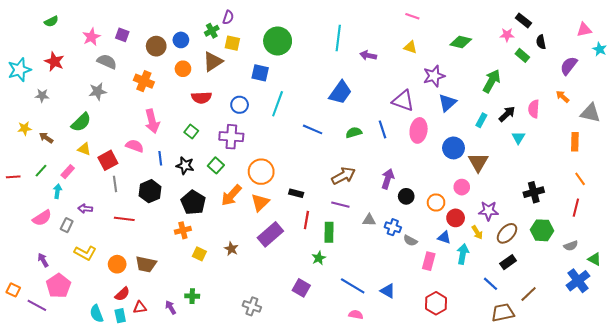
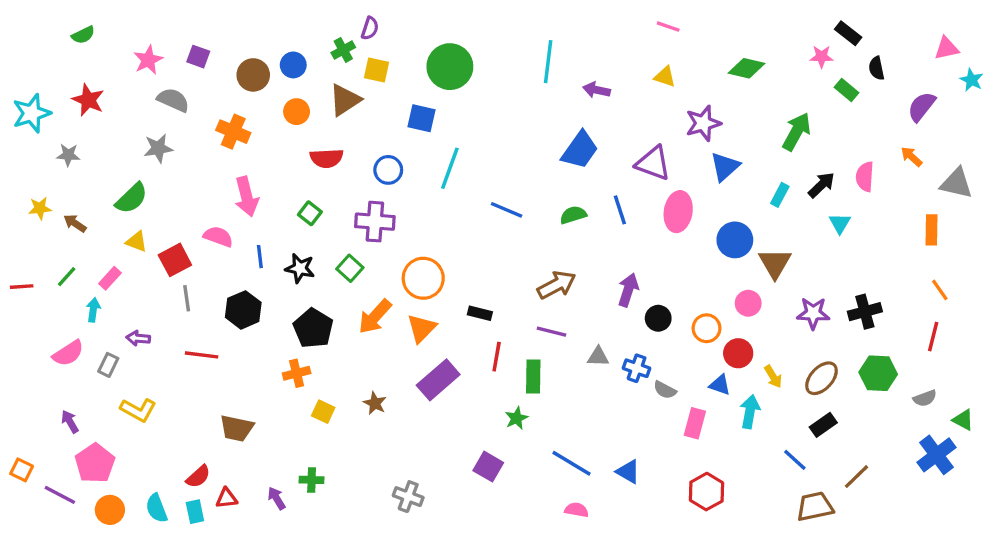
blue trapezoid: (340, 92) -> (580, 150), moved
purple star: (488, 211) -> (813, 313), moved
orange circle: (117, 264) -> (110, 510), moved

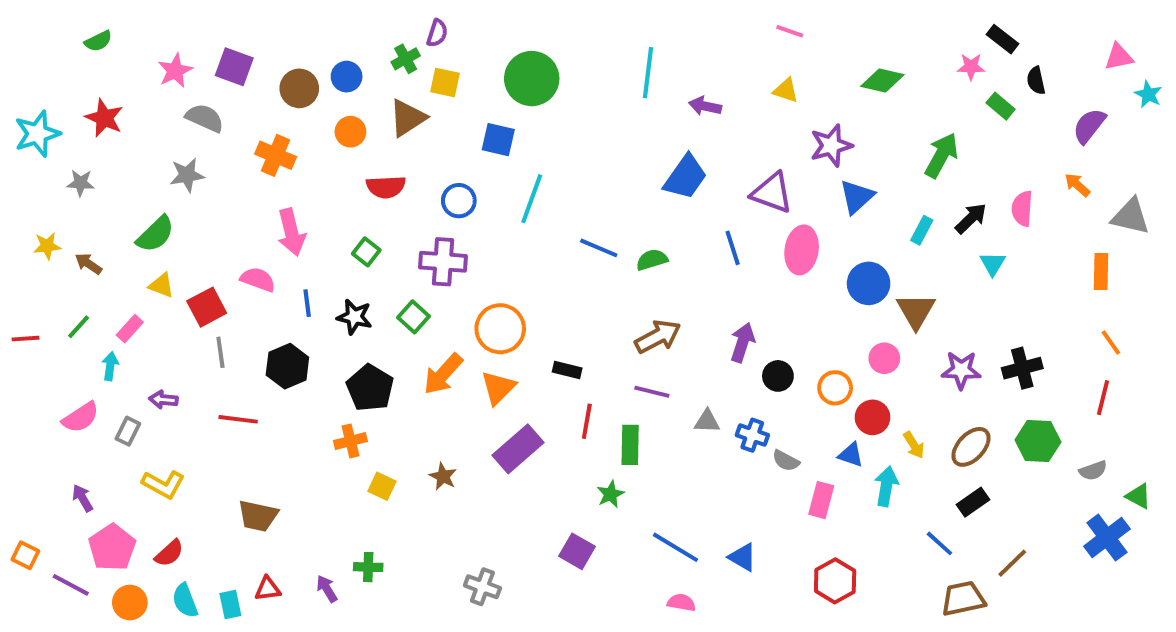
purple square: (198, 57) -> (234, 67), size x1.4
green semicircle: (573, 215) -> (652, 260), moved
brown trapezoid: (237, 428) -> (258, 516), moved
red semicircle: (198, 477) -> (169, 553), moved

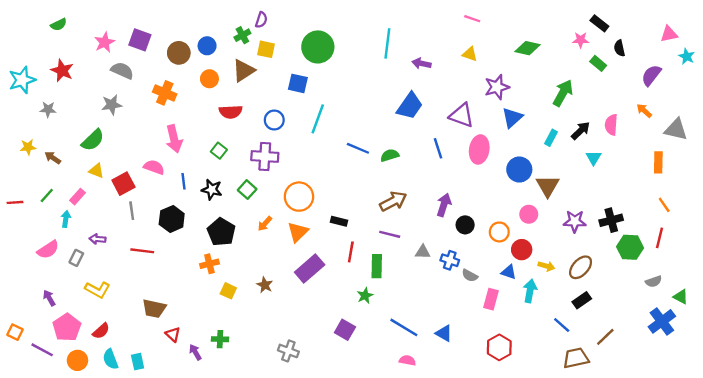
orange arrow: (443, 374) -> (265, 224), size x0.6
green hexagon: (1038, 441) -> (630, 247), moved
yellow arrow: (914, 445) -> (546, 266), turned -42
red triangle: (268, 589) -> (173, 334), moved, turned 49

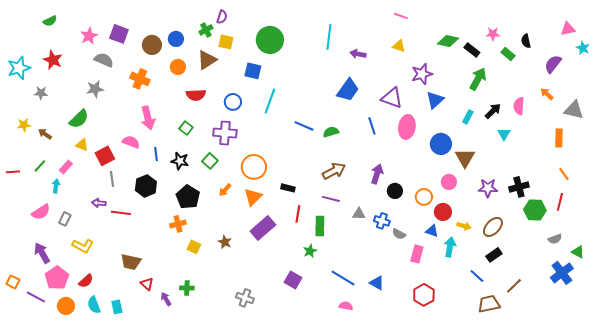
black rectangle: (599, 23) -> (472, 50), moved
purple arrow: (98, 239) -> (99, 203), moved
purple arrow: (49, 298) -> (42, 253), size x1.5

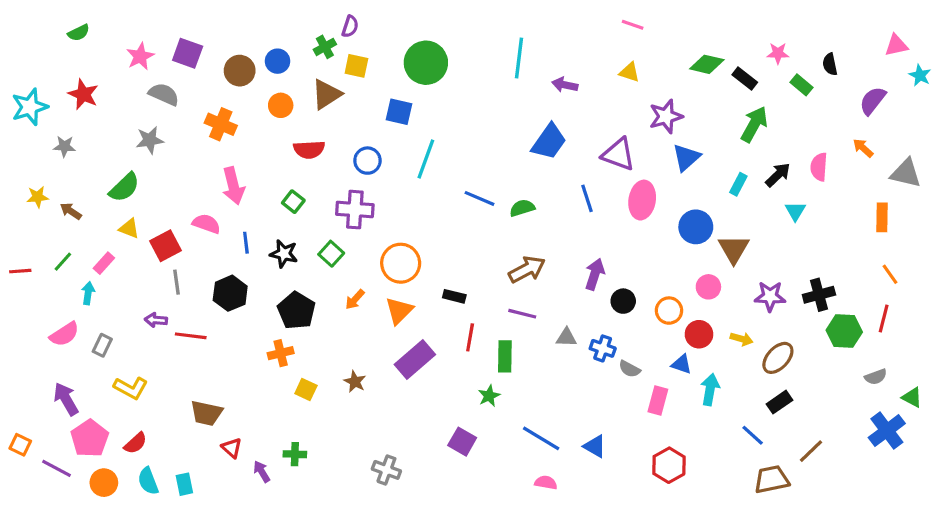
yellow arrow: (464, 226) -> (742, 339), moved

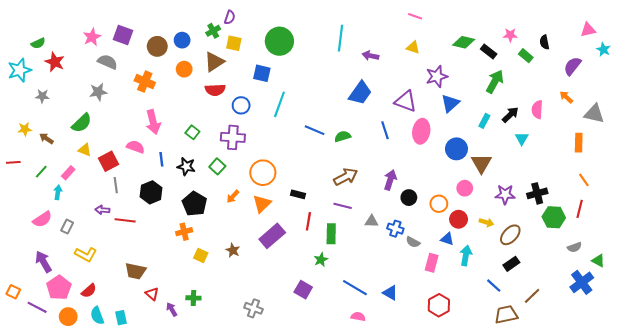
green semicircle: (79, 33) -> (38, 43), moved
red semicircle: (309, 150) -> (215, 90), moved
red line: (20, 271) -> (13, 162), moved

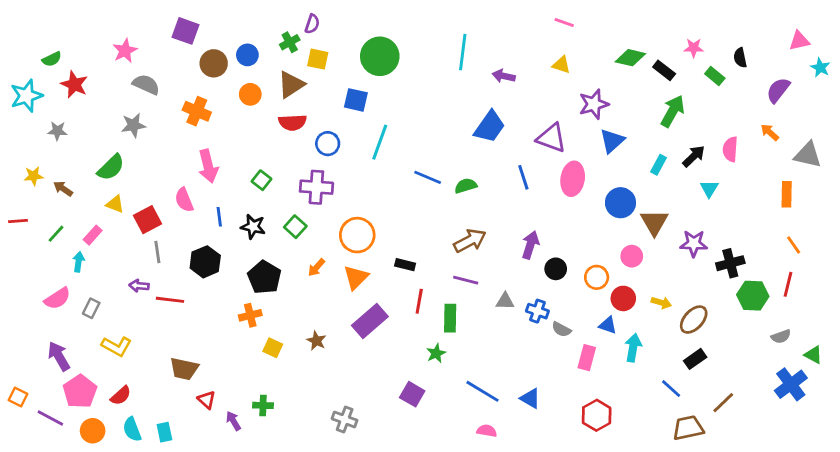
purple square: (123, 35) -> (186, 31), moved
pink semicircle: (135, 147) -> (184, 200), turned -132
purple star: (505, 194) -> (694, 244), moved

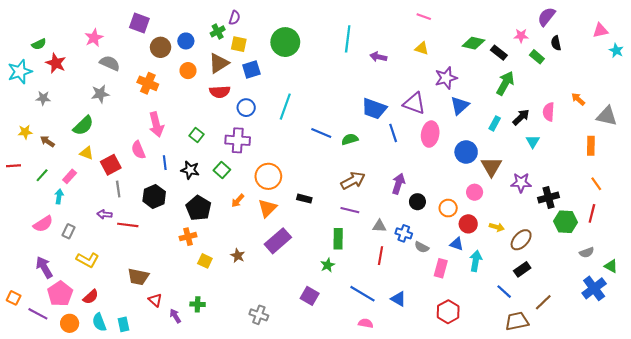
purple semicircle: (778, 90) -> (546, 17), moved
blue square: (356, 100) -> (251, 70), moved, turned -30
blue trapezoid: (490, 127) -> (374, 109), moved, turned 75
red line: (419, 301) -> (380, 256), moved

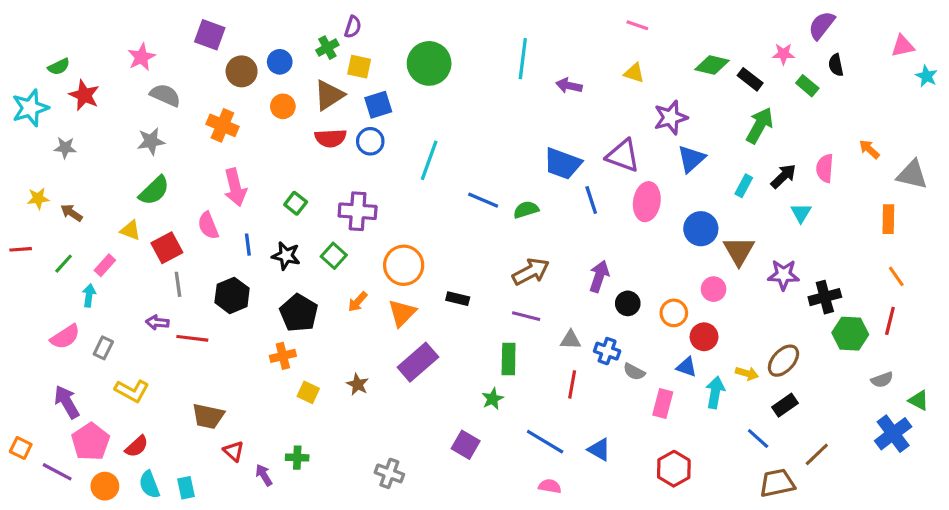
blue circle: (246, 108) -> (370, 141), moved
green semicircle: (83, 126) -> (154, 191), moved
yellow arrow: (497, 227) -> (747, 373), moved

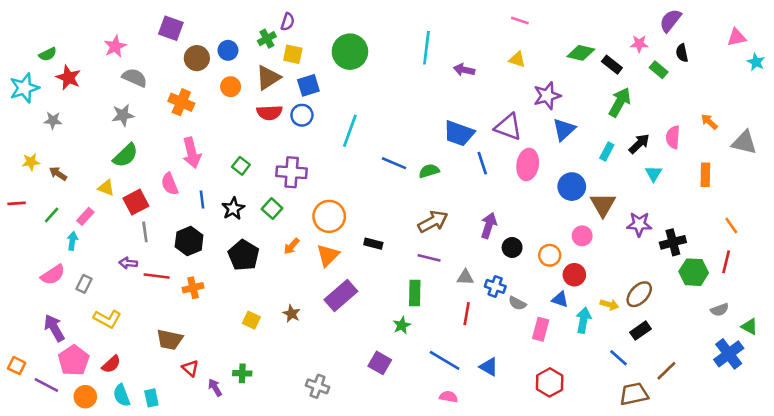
orange rectangle: (888, 219) -> (705, 175), moved
black star: (286, 256) -> (233, 209), turned 30
orange cross: (283, 356) -> (193, 288), moved

